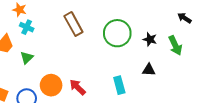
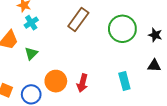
brown rectangle: (73, 24) -> (78, 20), turned 65
cyan cross: (27, 27) -> (31, 23), turned 32
red arrow: (78, 87) -> (82, 83), turned -120

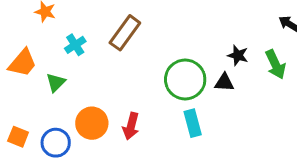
cyan cross: (31, 23) -> (75, 45), moved
green circle: (122, 29) -> (185, 79), moved
black triangle: (154, 66) -> (224, 82), moved

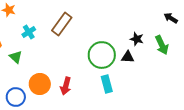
green triangle: (56, 82) -> (16, 57), turned -32

